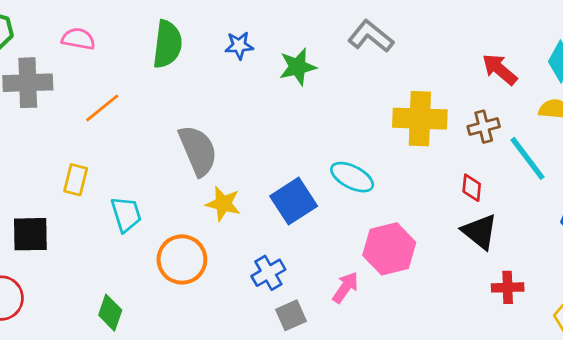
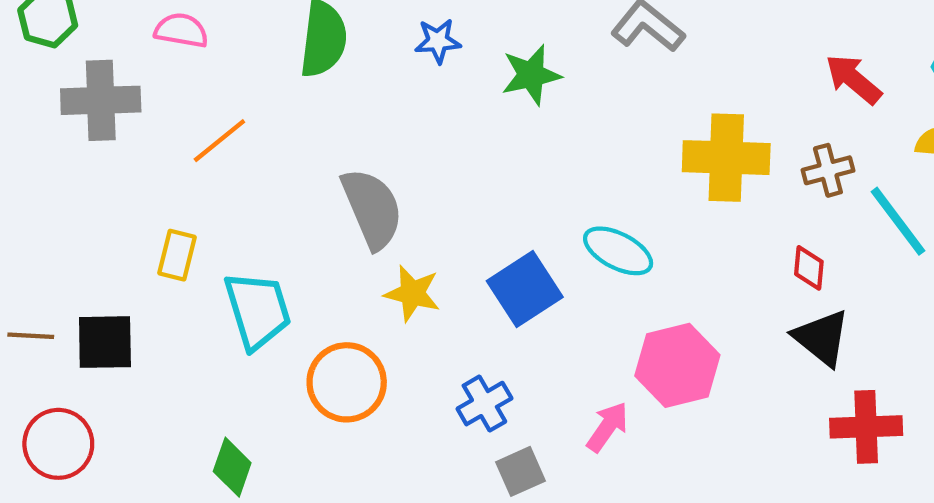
cyan trapezoid: (126, 214) -> (258, 310), size x1.4
red cross: (508, 287) -> (866, 427), size x1.4

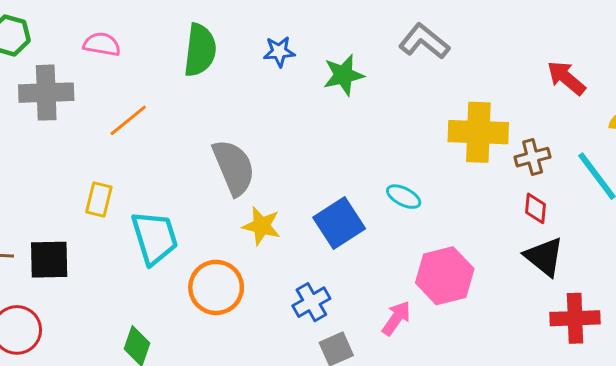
brown cross: (828, 170) -> (533, 157), moved
cyan ellipse: (618, 251) -> (404, 197), size x0.7

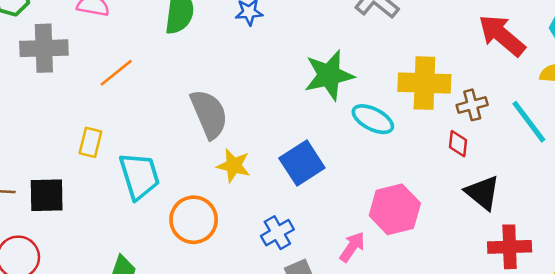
green star: (344, 75) -> (329, 75), moved, size x1.4
red arrow: (566, 78) -> (502, 35), size x1.4
cyan ellipse: (404, 197) -> (373, 119), moved, size x1.4
red diamond: (535, 208) -> (458, 144), moved

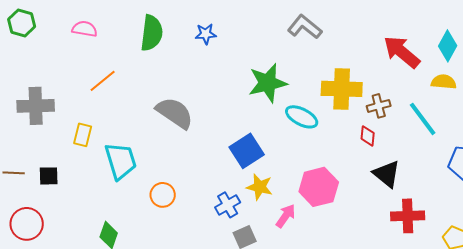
gray cross: (44, 48) -> (36, 106), moved
gray semicircle: (209, 114) -> (175, 113), turned -33
yellow star: (234, 166) -> (260, 187), moved
black square: (47, 195) -> (49, 176), size x0.7
orange circle: (194, 220) -> (163, 195), size x0.7

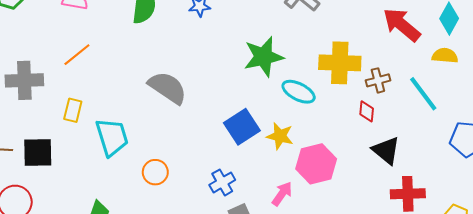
orange line: (103, 81) -> (77, 55), moved
black square: (49, 176) -> (38, 153), size x1.5
yellow star: (260, 187) -> (280, 136), moved

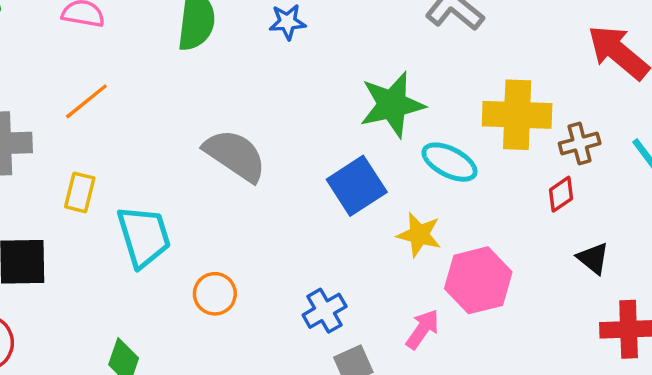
red diamond: (367, 111) -> (561, 194), turned 50
blue square: (242, 127) -> (357, 186), moved
black triangle: (386, 150) -> (593, 258), size x0.7

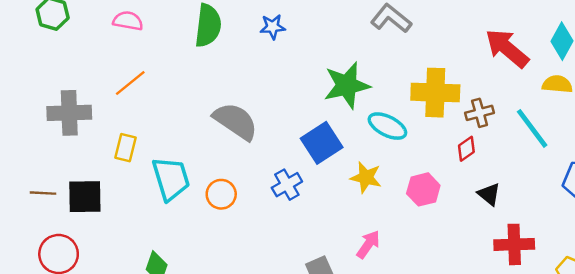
pink hexagon: (478, 280) -> (423, 189), moved, size x0.7
orange circle: (215, 294) -> (221, 194), moved
blue cross: (325, 311) -> (287, 185), moved

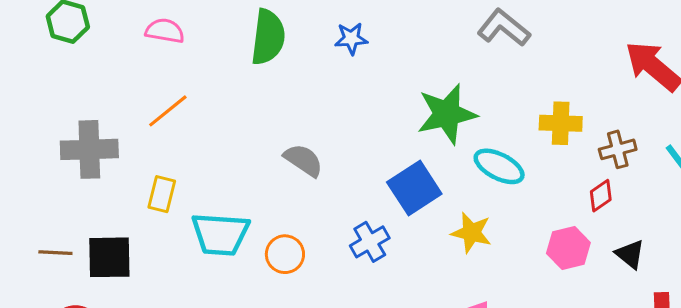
yellow cross: (435, 93) -> (561, 123), size x0.7
gray semicircle: (236, 121) -> (303, 160), size x0.7
cyan trapezoid: (171, 179) -> (220, 234), turned 111
pink hexagon: (423, 189) -> (568, 248), moved

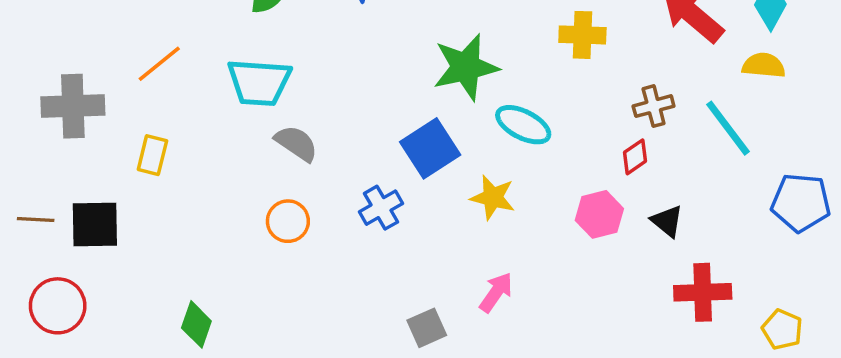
yellow cross: (561, 123) -> (582, 35), moved
gray semicircle: (303, 160) -> (296, 143), moved
cyan trapezoid: (220, 234) -> (259, 82), moved

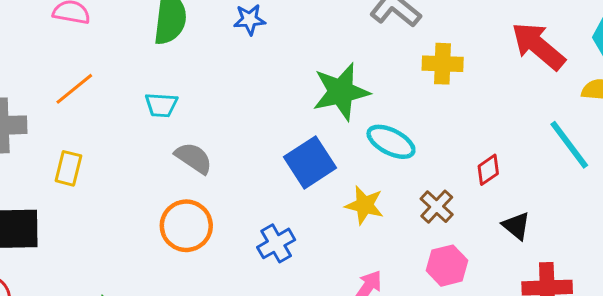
cyan trapezoid: (259, 82) -> (161, 105), size x0.6
brown cross: (654, 106) -> (437, 207), moved, turned -32
blue cross: (381, 208) -> (276, 243), moved
pink hexagon: (599, 214) -> (447, 266), moved
orange circle: (288, 221) -> (186, 226), size x1.4

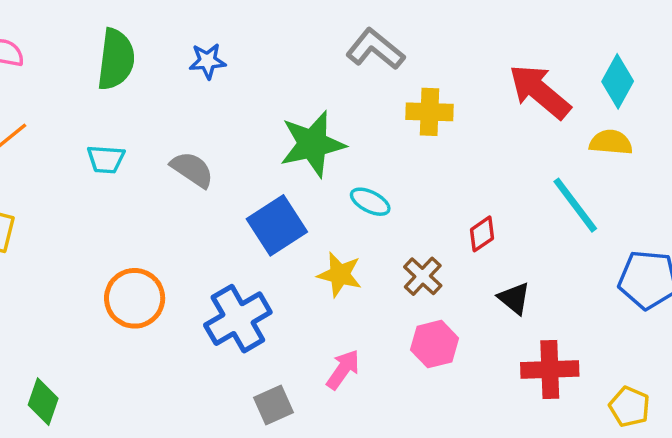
cyan ellipse: (391, 142) -> (370, 202), size x0.7
gray semicircle: (194, 158) -> (192, 169), moved
blue cross: (276, 243) -> (238, 319), size x1.5

